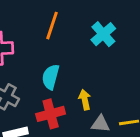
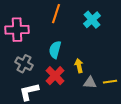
red cross: (51, 114) -> (55, 76), turned -30

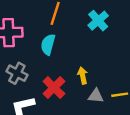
cyan semicircle: (55, 50) -> (48, 44), moved

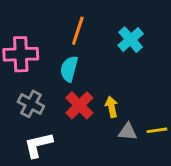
red cross: (54, 88) -> (79, 105), moved

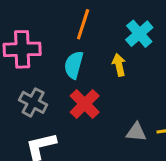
yellow arrow: (112, 107) -> (119, 65), moved

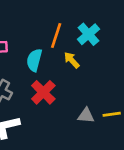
orange line: (83, 24) -> (56, 36), moved
yellow arrow: (119, 65) -> (72, 60), turned -30

